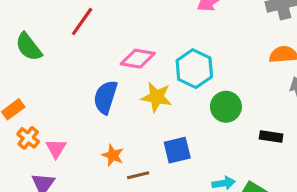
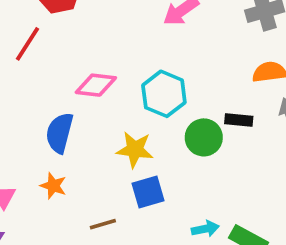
yellow star: (157, 97) -> (135, 150), moved
black rectangle: (271, 136) -> (239, 120), moved
orange star: (113, 155) -> (53, 186), moved

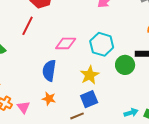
yellow star: (135, 150) -> (90, 75), turned -30
blue square: (148, 192) -> (89, 99), moved

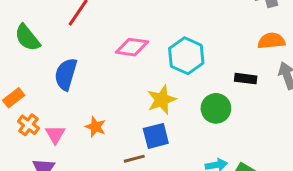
green circle: (125, 65) -> (216, 108), moved
blue semicircle: (49, 71) -> (66, 74), moved

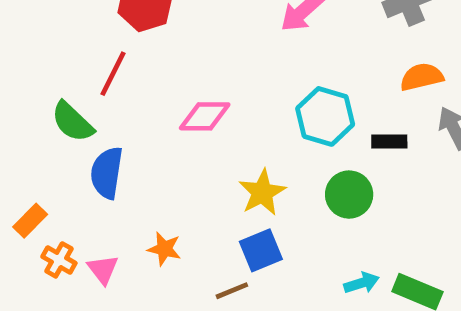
green semicircle: (27, 38) -> (72, 122), moved
cyan hexagon: (186, 56) -> (325, 116), moved

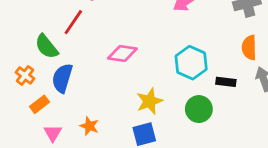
orange semicircle: (422, 77) -> (249, 47), turned -85
orange rectangle: (30, 221) -> (40, 104), moved
orange cross: (59, 260) -> (25, 75), moved

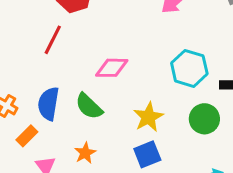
green semicircle: (47, 46) -> (89, 106), moved
orange star: (89, 126) -> (85, 153), turned 30

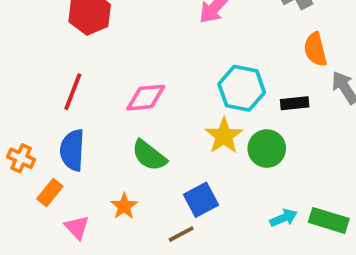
red line: (53, 40) -> (73, 92), moved
green semicircle: (89, 106) -> (149, 155), moved
yellow star: (148, 117) -> (224, 136), moved

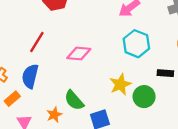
cyan hexagon: (242, 88) -> (136, 44), moved
green semicircle: (149, 155) -> (74, 100), moved

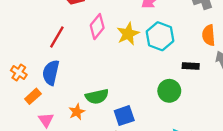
pink diamond: (79, 54) -> (97, 27), moved, turned -55
yellow star: (120, 84) -> (128, 34), moved
green semicircle: (74, 100) -> (97, 96), turned -60

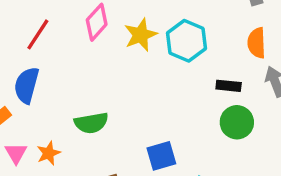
green circle: (169, 91) -> (237, 122), moved
orange star: (77, 112) -> (49, 153), moved
blue square: (124, 116) -> (161, 156), moved

